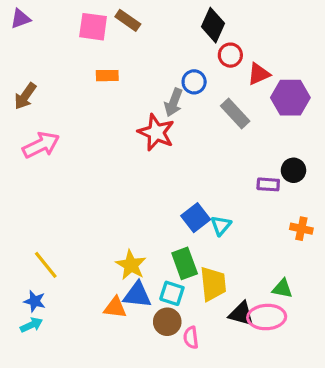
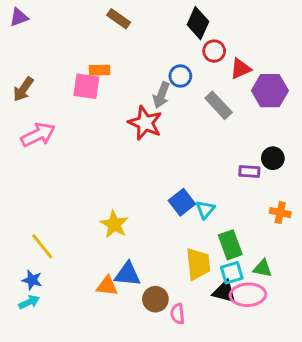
pink square: (93, 27) -> (86, 86), moved
green rectangle: (185, 263) -> (230, 245), moved
yellow star: (131, 265) -> (114, 224), moved
cyan square: (172, 293) -> (232, 273), moved, turned -35

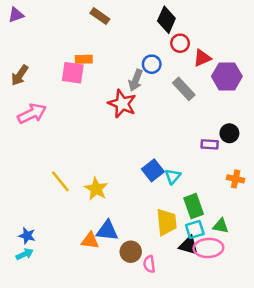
yellow line: (42, 246) -> (60, 181), moved

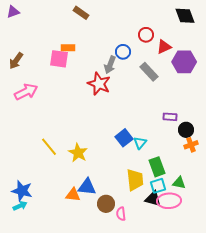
black diamond: (166, 20) -> (185, 16), moved, turned -45
black circle: (229, 133) -> (186, 130), moved
orange cross: (236, 179) -> (191, 145), turned -32
blue star: (27, 236) -> (22, 191), size x1.5

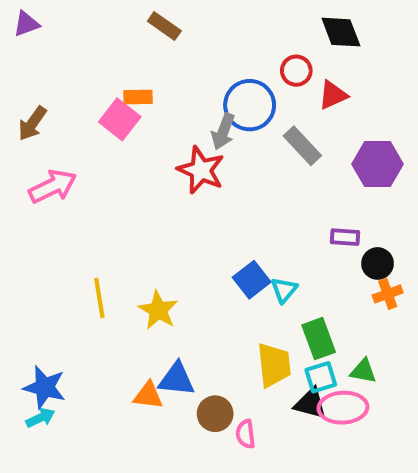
black diamond: (185, 16) -> (341, 32), moved
blue circle: (123, 52) -> (250, 105), size x1.6
pink square: (59, 59) -> (120, 119), turned 30
purple hexagon: (184, 62) -> (378, 164), moved
yellow line: (49, 147) -> (99, 298), turned 30

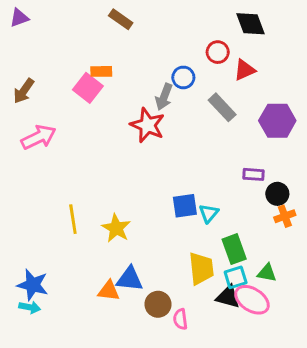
blue circle: (250, 105) -> (183, 77), size x0.6
blue square: (252, 280) -> (185, 206), turned 30
pink ellipse: (343, 408) -> (252, 300), turned 36
cyan arrow: (40, 418) -> (30, 307), turned 36

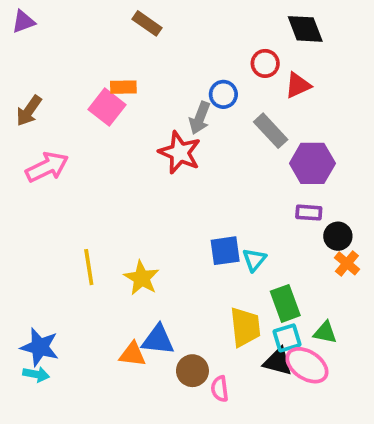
purple hexagon: (277, 121) -> (312, 163), moved
orange cross: (285, 216) -> (347, 263), turned -30

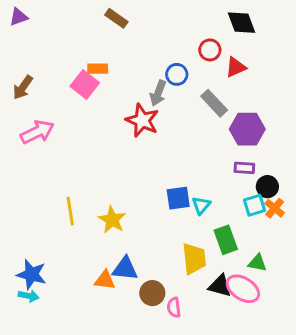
cyan square: (287, 338) -> (254, 205), moved

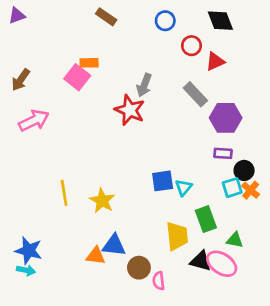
blue circle: (177, 74) -> (165, 21), moved

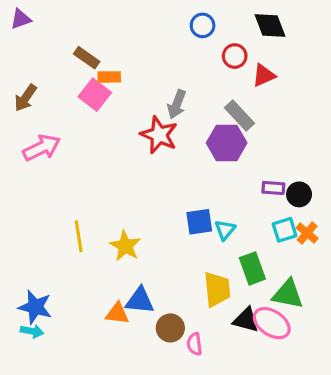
brown rectangle: (106, 17) -> (87, 58), moved
purple hexagon: (226, 118) -> (227, 143), moved
black circle: (244, 170) -> (299, 194), moved
green triangle: (235, 240) -> (288, 294), size x1.5

